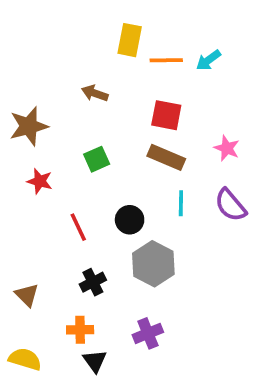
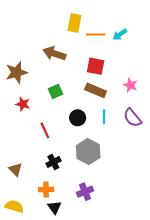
brown arrow: (95, 93) -> (54, 53), size x1.5
black circle: (130, 220) -> (78, 118), moved

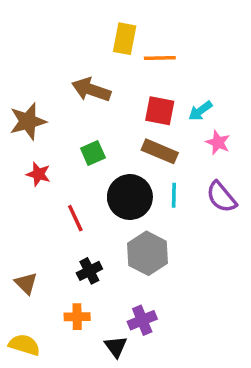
cyan arrow: (120, 35) -> (200, 111), moved
black circle: (78, 118) -> (130, 197), size x1.6
black triangle: (54, 207) -> (116, 347), moved

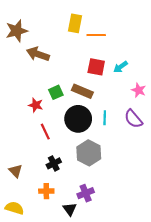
brown arrow: (91, 90) -> (38, 54), moved
brown star: (28, 121) -> (17, 31), moved
pink star: (218, 142) -> (139, 90), moved
brown rectangle: (160, 151) -> (82, 91), moved
red star: (38, 174) -> (36, 105), moved

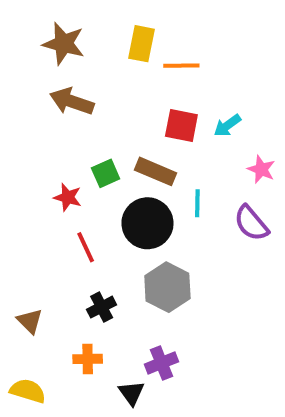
brown star: (17, 31) -> (64, 44), moved, turned 30
cyan line: (105, 118) -> (197, 203), moved

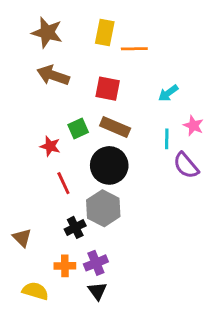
red square: (181, 125) -> (108, 89), moved
cyan line: (197, 203) -> (167, 139), moved
gray hexagon: (167, 287) -> (103, 208), moved
purple cross: (161, 363) -> (96, 263), moved
yellow semicircle: (28, 391) -> (35, 291), moved

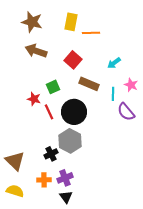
red square: (108, 89) -> (73, 60), turned 30
brown rectangle: (115, 127) -> (89, 84), moved
red line: (63, 183) -> (49, 112), moved
brown triangle: (22, 238) -> (15, 161), size x1.5
yellow semicircle: (35, 291) -> (15, 191), moved

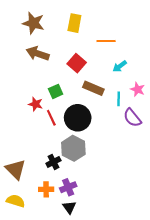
orange line: (91, 33) -> (106, 41), moved

